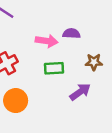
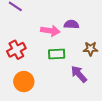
purple arrow: (80, 92) -> (79, 74), turned -96

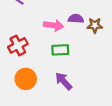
brown star: (91, 49) -> (95, 25), moved
purple arrow: (79, 74) -> (64, 81), moved

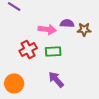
red cross: (18, 45) -> (28, 49), moved
orange circle: (26, 79) -> (14, 83), moved

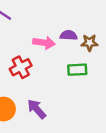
green rectangle: (53, 51) -> (77, 70), moved
purple arrow: (56, 79) -> (37, 109), moved

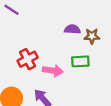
pink arrow: (44, 43) -> (53, 71), moved

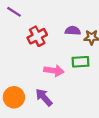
red cross: (28, 59) -> (37, 36), moved

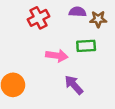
purple arrow: (44, 97) -> (74, 85), moved

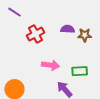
green rectangle: (86, 46) -> (80, 71), moved

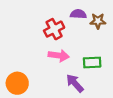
red cross: (36, 34) -> (54, 29), moved

